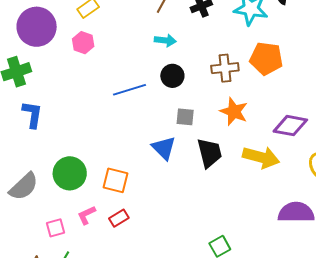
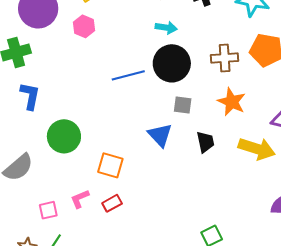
black circle: (172, 76) -> (172, 63), size x1.6
black trapezoid: (209, 153) -> (205, 142), size x0.7
green circle: (70, 173) -> (64, 136), moved

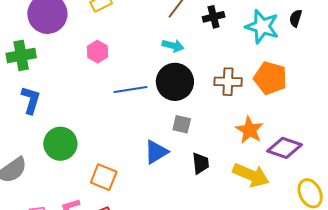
pink hexagon: (84, 26) -> (97, 52), moved
orange star: (232, 102) -> (249, 130), moved
blue triangle: (160, 135) -> (156, 152), turned 36

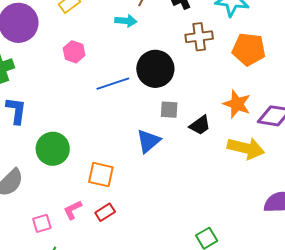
cyan arrow: (173, 46) -> (126, 21), moved
brown cross: (228, 82) -> (199, 37), moved
black trapezoid: (201, 163) -> (200, 125), moved, turned 70

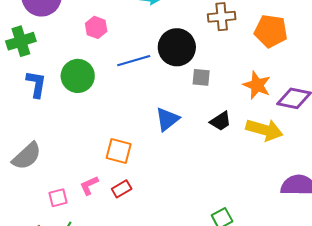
gray square: (169, 110) -> (201, 77), moved
black trapezoid: (200, 125) -> (221, 121), moved
green circle: (53, 149) -> (78, 76), moved

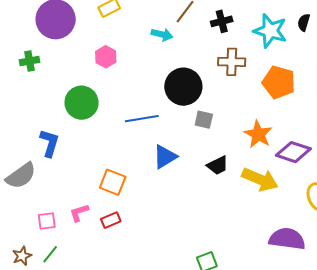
green cross: (21, 41) -> (29, 61), size x0.7
blue line: (134, 61) -> (142, 119), moved
blue L-shape: (36, 84) -> (49, 143), moved

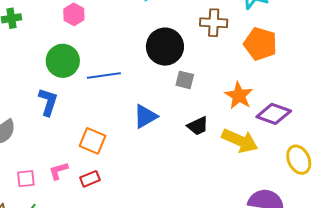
pink hexagon: (106, 57) -> (74, 14), moved
blue line: (142, 119) -> (104, 76), moved
blue L-shape: (49, 143) -> (48, 102), moved

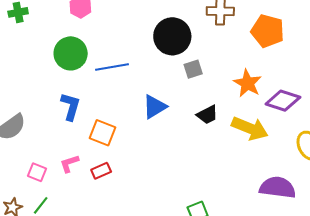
gray square: (185, 80) -> (193, 69), turned -30
blue L-shape: (48, 102) -> (71, 107), moved
pink square: (26, 179) -> (37, 172), turned 30

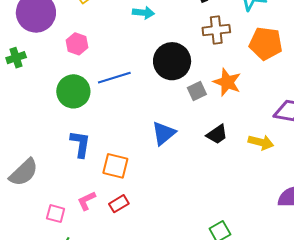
blue line: (112, 67) -> (114, 78), moved
orange star: (248, 83) -> (227, 82), moved
yellow arrow: (250, 128) -> (261, 142), size x0.7

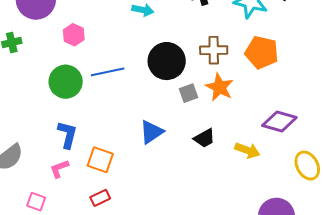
brown cross: (216, 30) -> (214, 50), moved
pink L-shape: (87, 201) -> (59, 169), moved

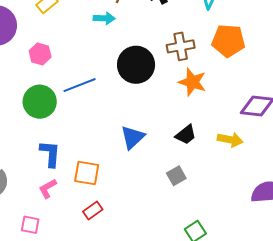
gray square: (189, 93) -> (176, 176), moved

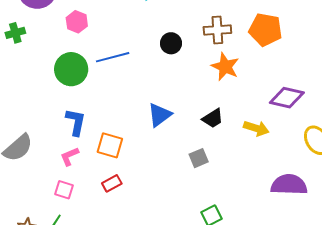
black circle: (136, 65) -> (171, 43), size x0.6
pink square: (30, 225) -> (64, 190), moved

